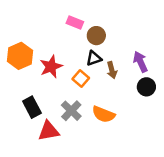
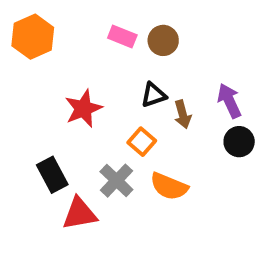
brown circle: (96, 36) -> (163, 40), moved
orange hexagon: (20, 56) -> (33, 37), moved
orange square: (81, 78) -> (142, 142), moved

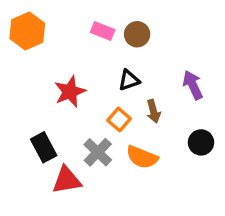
brown arrow: (183, 114) -> (153, 111), moved
black circle: (239, 142) -> (201, 142), moved

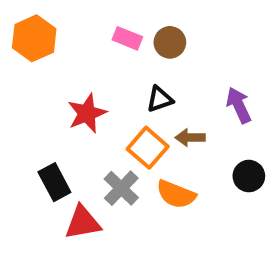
brown arrow: (153, 111) -> (190, 138), turned 105
orange square: (119, 119) -> (148, 148), size x1.4

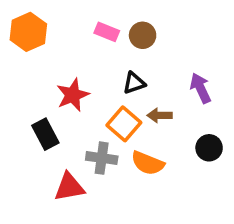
black rectangle: (54, 182) -> (45, 134), moved
gray cross: (121, 188) -> (102, 158), turned -36

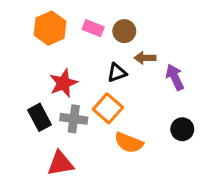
orange hexagon: (28, 32) -> (50, 28), moved
brown arrow: (160, 115) -> (145, 58), moved
gray cross: (102, 158) -> (74, 119), moved

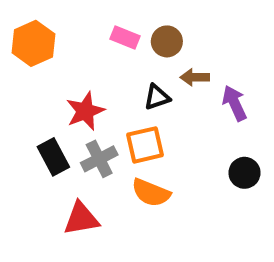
orange hexagon: (50, 28) -> (33, 43), moved
orange square: (108, 108) -> (145, 145), turned 36
gray cross: (74, 119) -> (99, 159), turned -35
orange semicircle: (129, 143) -> (151, 193), moved

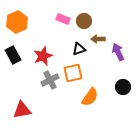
black rectangle: (53, 157) -> (13, 55), moved
orange semicircle: (151, 193) -> (90, 97), moved, turned -78
red triangle: (81, 219) -> (22, 110), moved

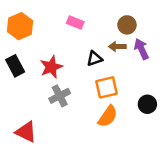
brown circle: (84, 21) -> (127, 25), moved
purple arrow: (118, 52) -> (141, 49), moved
orange square: (73, 73) -> (107, 87), moved
red triangle: (22, 110) -> (26, 132), turned 36

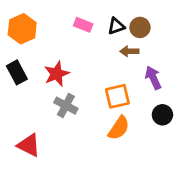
purple arrow: (141, 49) -> (153, 78), moved
black triangle: (95, 59) -> (116, 26), moved
gray cross: (60, 96) -> (66, 106), turned -35

